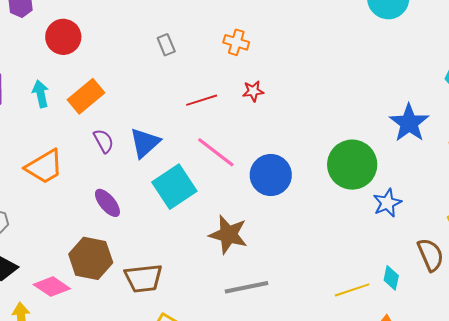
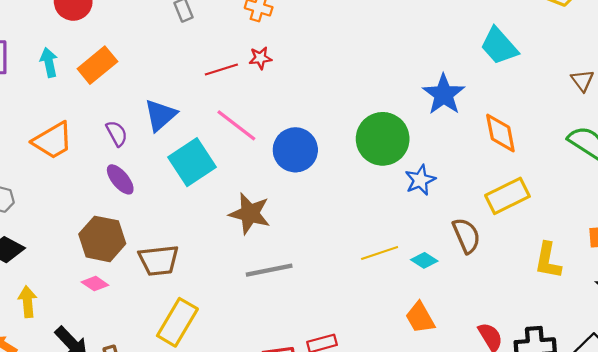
red star: (253, 91) -> (260, 58), moved
purple semicircle: (104, 141) -> (117, 134), moved
cyan diamond: (391, 278) -> (424, 260), turned -70
pink diamond: (52, 287) -> (95, 284), moved, size x0.7
yellow line: (352, 290) -> (380, 253), moved

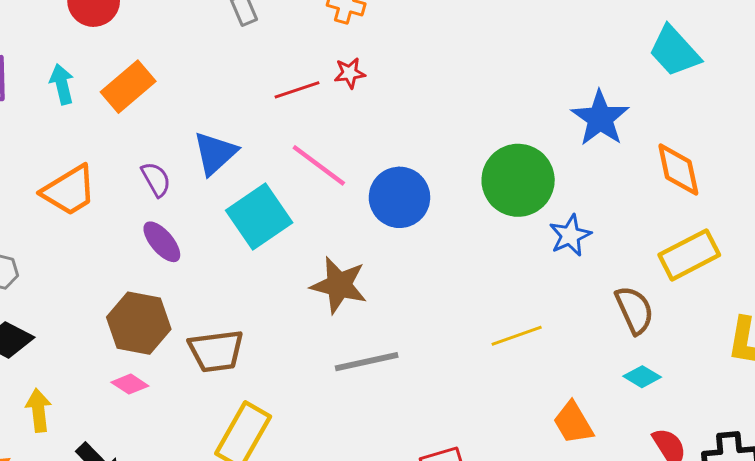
cyan diamond: (424, 260) -> (642, 377), moved

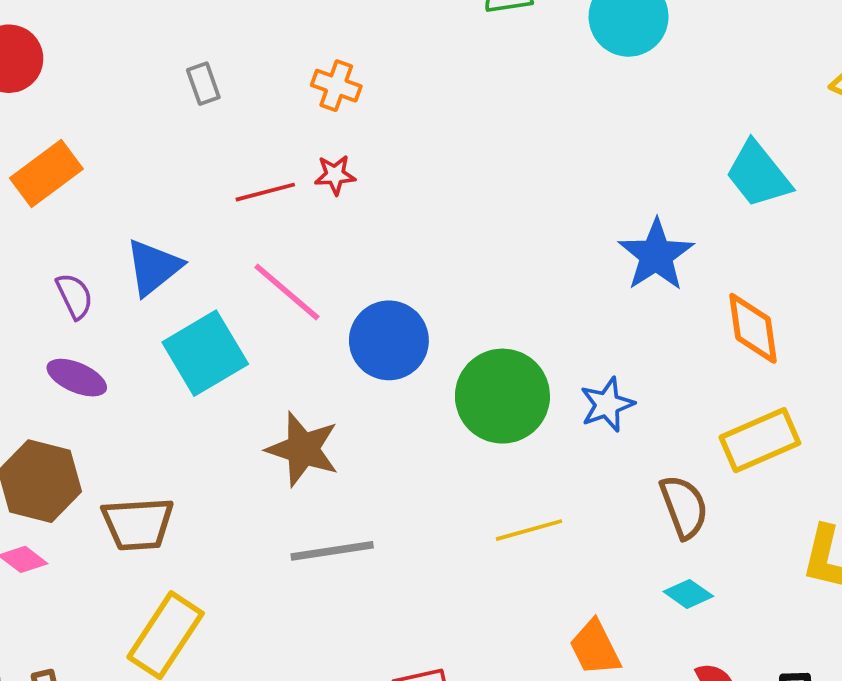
green circle: (518, 180) -> (502, 396), moved
purple ellipse: (162, 242) -> (77, 378), turned -30

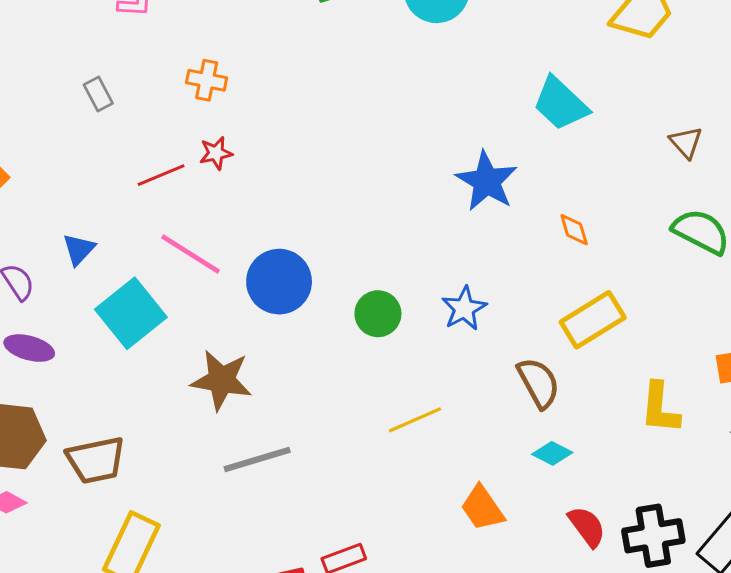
blue triangle: (153, 267) -> (79, 249), size x0.7
orange diamond: (753, 328) -> (574, 230), size x0.6
green circle: (502, 396) -> (378, 314), size x0.6

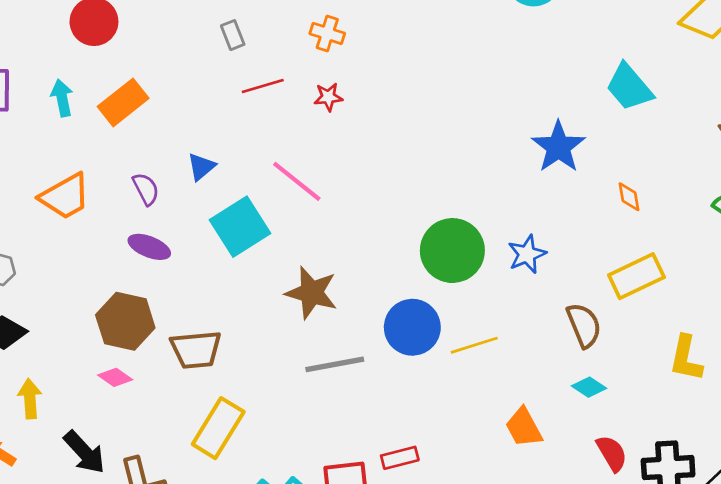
red line: (161, 175) -> (263, 86), moved
blue circle: (279, 282) -> (412, 327), moved
green circle: (378, 314) -> (452, 251), size x1.6

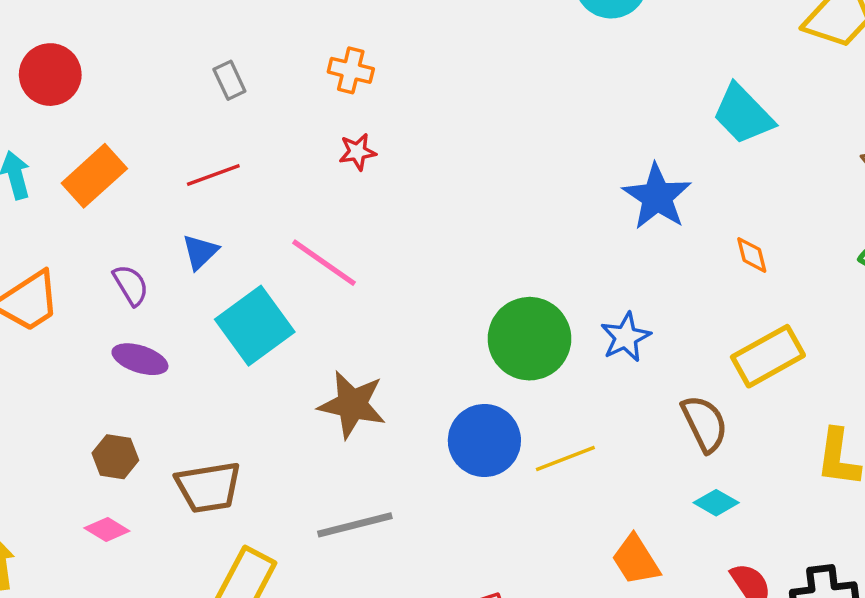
red line: (263, 86) -> (213, 175), moved
brown hexagon: (125, 321) -> (115, 457), size x0.6
gray line: (335, 364) -> (355, 525), moved

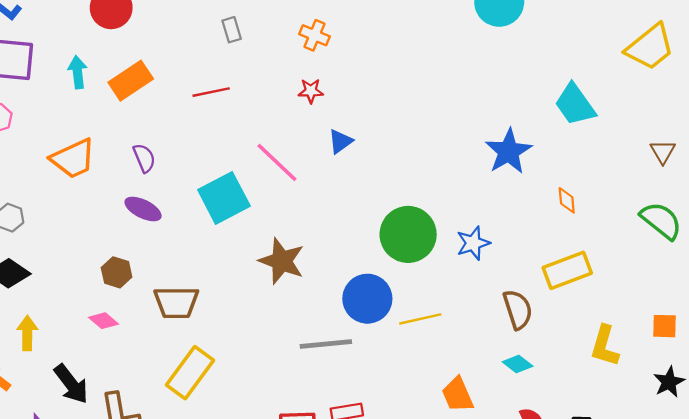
blue triangle: (200, 252) -> (340, 141), moved
gray line: (355, 525) -> (326, 344), moved

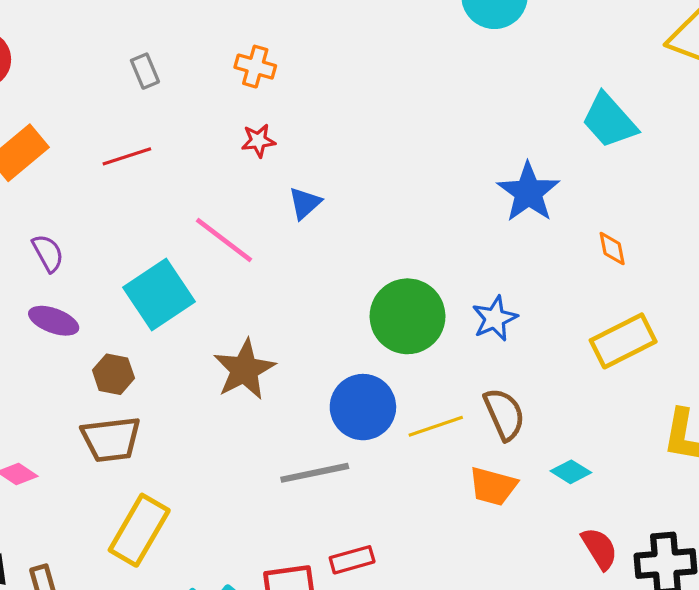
brown star: (282, 261) -> (244, 370), turned 30
brown hexagon: (117, 272) -> (113, 374), moved
brown semicircle: (518, 309) -> (504, 414), moved
orange trapezoid: (458, 395) -> (493, 486), moved, turned -45

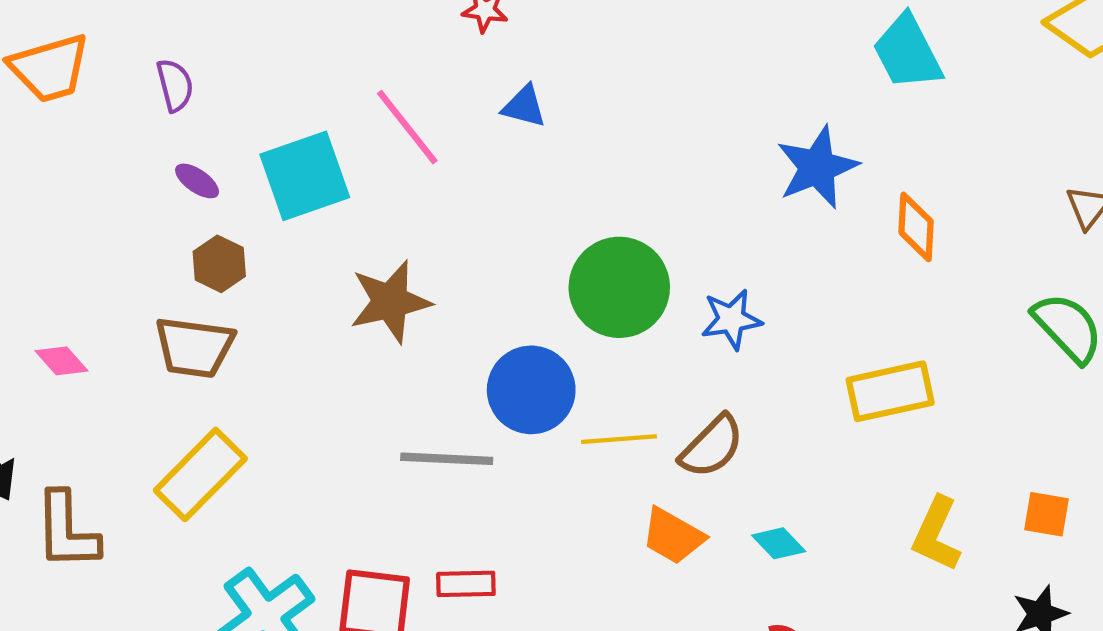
cyan trapezoid: (609, 121) -> (907, 52), moved
blue triangle: (305, 203) -> (524, 106), turned 42
orange diamond: (612, 249) -> (916, 227), moved, size x1.4
purple ellipse: (54, 321) -> (197, 181), moved, size x0.7
brown semicircle: (504, 414) -> (712, 446), turned 54

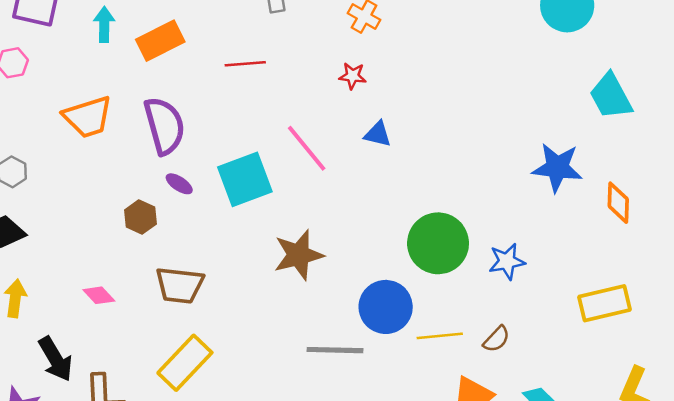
purple semicircle: (175, 85) -> (164, 126), size x1.8
blue star: (817, 167) -> (557, 168), turned 30
brown hexagon: (219, 264) -> (140, 217), moved
brown semicircle: (712, 446) -> (496, 339), size x0.7

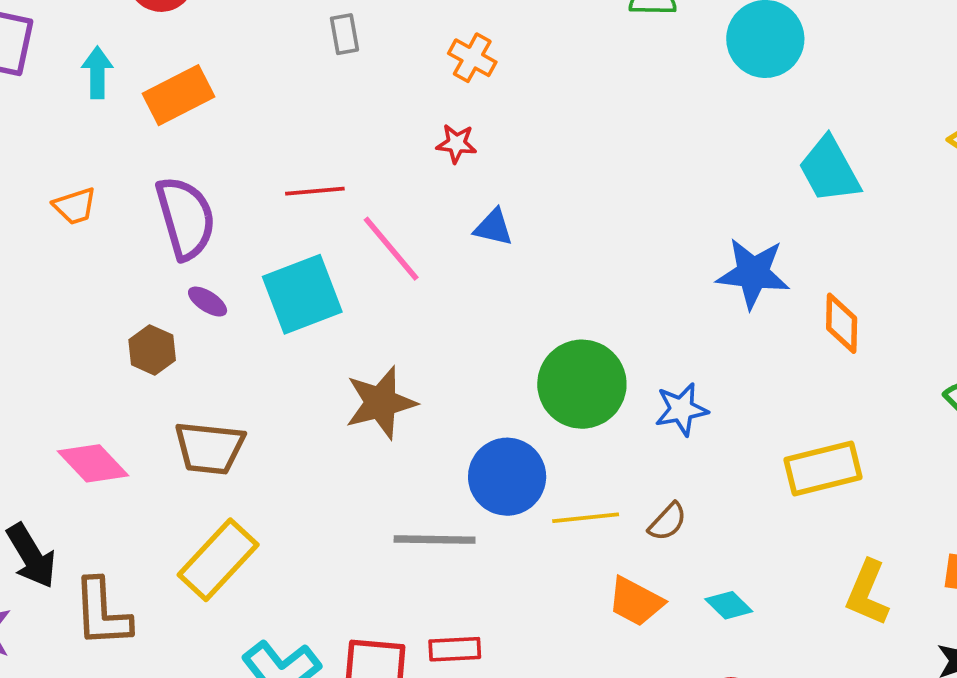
red line: (245, 64) -> (315, 191), moved
orange trapezoid: (88, 117) -> (75, 206), size x0.6
pink diamond: (99, 295) -> (93, 463), size x1.5

